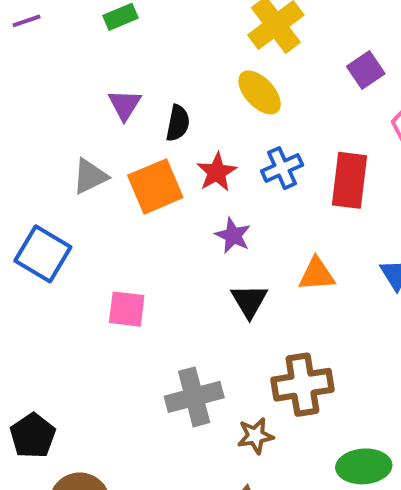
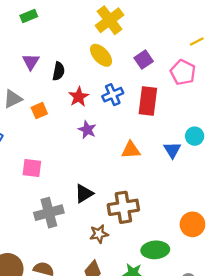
purple square: (366, 70) -> (144, 60), moved
orange square: (155, 186) -> (39, 111), moved, size x0.6
black triangle: (249, 301) -> (84, 194), moved, turned 30
gray cross: (194, 397) -> (49, 213), moved

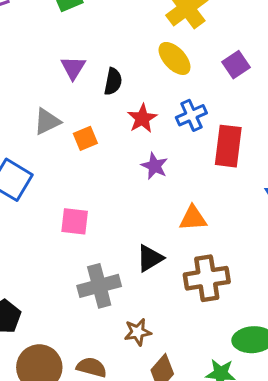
red rectangle: (148, 101) -> (228, 146), moved
orange triangle: (131, 150) -> (193, 218), moved
brown star: (99, 234) -> (138, 332), moved

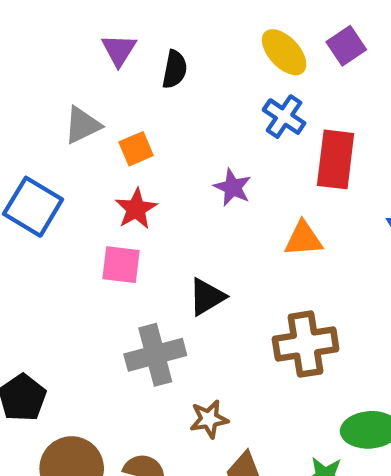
yellow ellipse: (175, 58) -> (284, 52), moved
blue cross: (191, 115) -> (284, 117), turned -32
red star: (142, 118) -> (136, 209), moved
orange triangle: (193, 218) -> (303, 239), moved
black triangle: (150, 258) -> (207, 297), moved

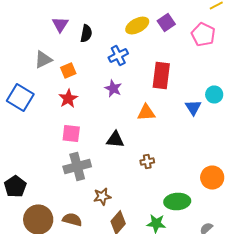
yellow ellipse: (284, 52) -> (137, 26), turned -75
blue cross: (284, 117) -> (118, 56), moved, turned 30
pink square: (121, 265) -> (71, 134), moved
black triangle: (207, 297) -> (115, 140), moved, turned 36
brown cross: (306, 344) -> (147, 162), size x0.5

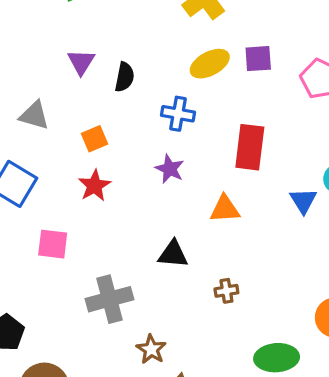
purple square: (166, 22) -> (258, 59), turned 30
blue cross: (118, 56) -> (178, 114), turned 36
gray triangle: (43, 60) -> (34, 115), moved, turned 42
pink square: (71, 134) -> (53, 244), moved
brown star: (102, 196) -> (151, 349), turned -30

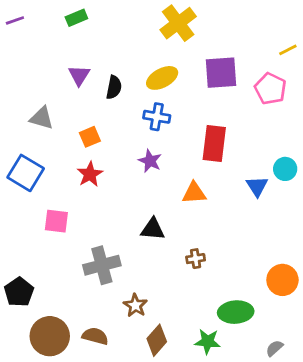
purple square: (258, 59) -> (221, 73), size x1.5
yellow ellipse: (210, 64) -> (162, 78), moved

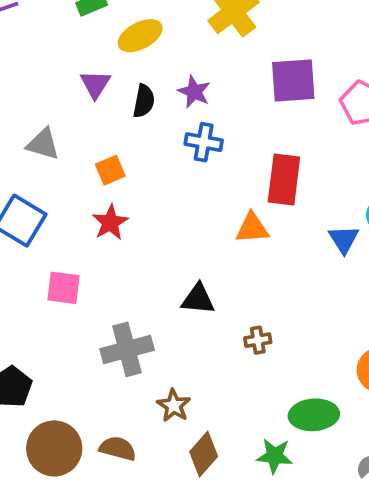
yellow ellipse: (162, 78) -> (140, 36), moved
purple star: (150, 161) -> (194, 92), moved
orange triangle: (194, 193) -> (252, 228), moved

